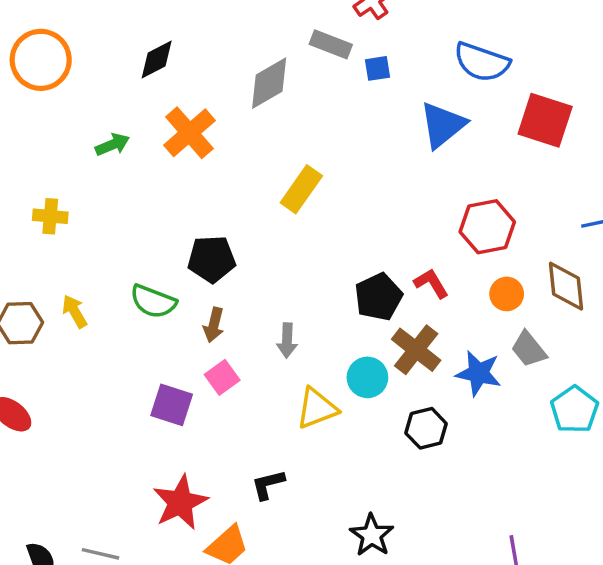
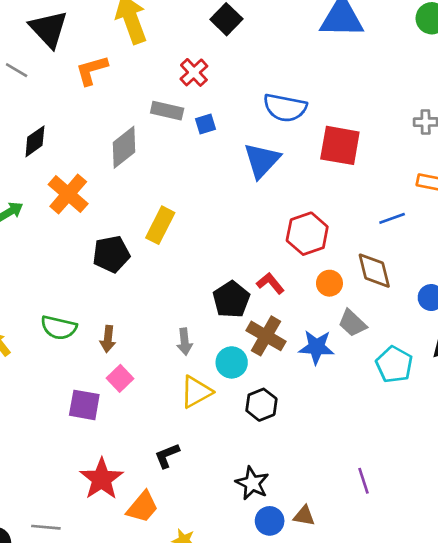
black pentagon: (212, 259) -> (111, 254), moved
gray arrow: (287, 340) -> (185, 342), moved
black hexagon: (426, 428) -> (261, 405), moved

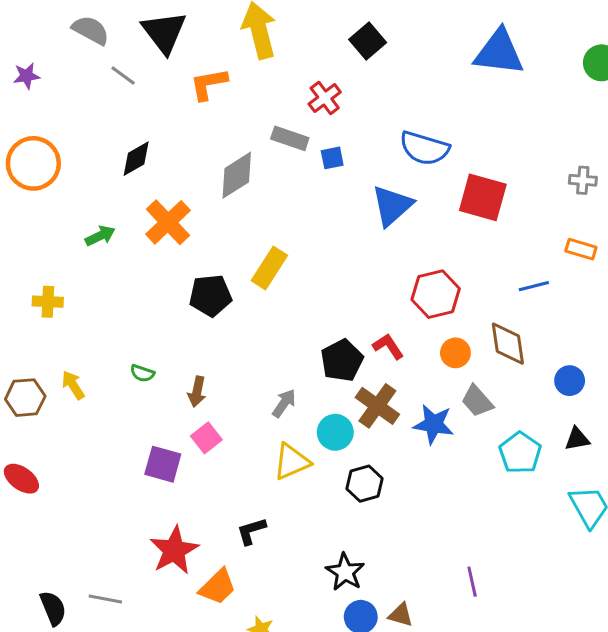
green semicircle: (59, 328) -> (142, 373), size x0.6
gray arrow: (185, 342) -> (284, 403), turned -145

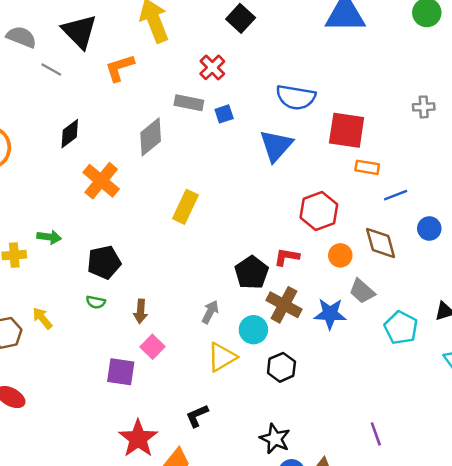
green arrow: (100, 236) -> (49, 237), moved, turned 40
orange rectangle: (581, 249) -> (367, 167), moved
black pentagon: (210, 295) -> (104, 262), moved
red L-shape: (388, 346) -> (287, 257), turned -40
blue circle: (570, 381) -> (429, 229), moved

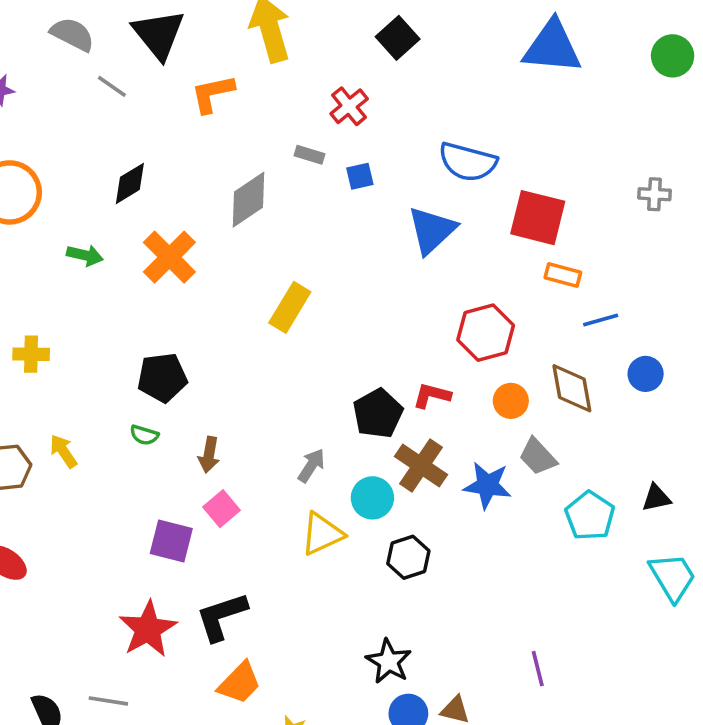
gray rectangle: (189, 103) -> (310, 155), size x0.7
green arrow: (49, 237) -> (85, 255), moved
black L-shape: (197, 416) -> (222, 616), moved, size x1.5
red star: (138, 438) -> (148, 629), moved

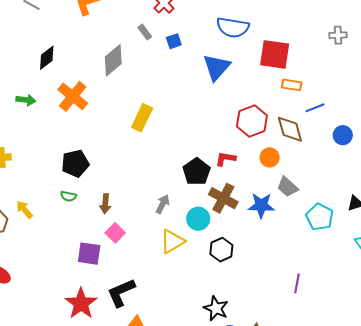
gray rectangle: (310, 155) -> (145, 32), turned 42
brown diamond: (572, 388) -> (290, 129), moved
purple line: (538, 669) -> (297, 283), moved, turned 30

